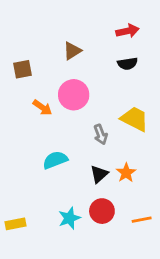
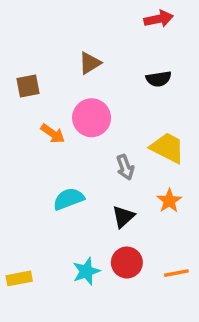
red arrow: (127, 31) -> (159, 19), moved
orange star: (126, 173) -> (169, 201), moved

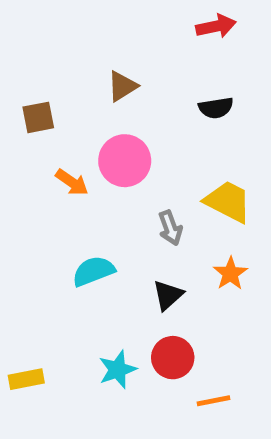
orange line: (176, 273) -> (214, 401), moved

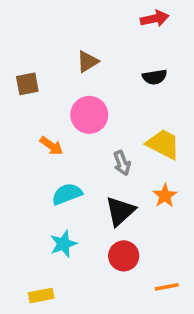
orange arrow: (72, 182) -> (51, 146), moved
black triangle: (168, 295) -> (120, 211), size x1.4
cyan star: (117, 370) -> (63, 244), moved
yellow rectangle: (26, 379) -> (41, 295), moved
orange line: (214, 401) -> (167, 287), moved

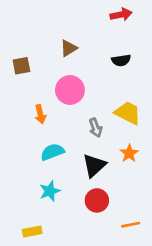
orange arrow: (51, 146) -> (40, 114), turned 42

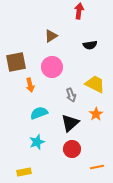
red arrow: (121, 15) -> (79, 11), moved, turned -70
brown square: (21, 66) -> (16, 62), moved, size x1.5

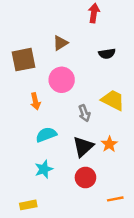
brown square: (16, 62) -> (24, 60), moved
orange star: (96, 114) -> (109, 144), moved

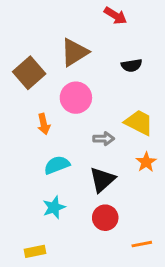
red arrow: (94, 13) -> (115, 16), turned 114
brown triangle: (60, 43) -> (74, 52), size x1.5
brown square: (24, 60) -> (29, 73), turned -30
gray arrow: (84, 113) -> (104, 139), turned -70
orange star: (109, 144) -> (146, 162), moved

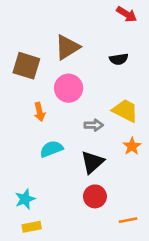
red arrow: (115, 16) -> (127, 14), moved
brown square: (29, 73) -> (26, 66), turned -32
cyan star: (54, 207) -> (25, 199), moved

